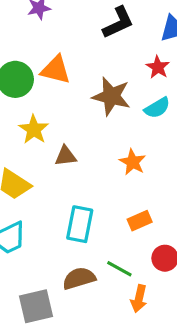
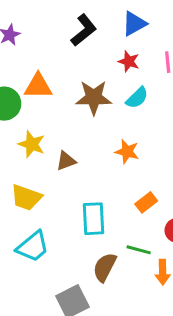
brown semicircle: (79, 278) -> (105, 267), turned -32

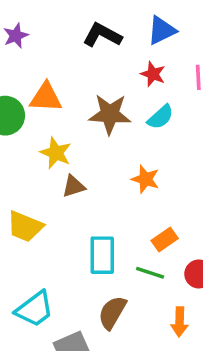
black L-shape: (84, 30) -> (102, 35), turned -116
yellow star: (32, 144) -> (56, 153), moved
cyan trapezoid: (33, 247) -> (34, 309), moved
green line: (139, 250) -> (150, 273), moved

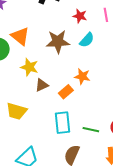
orange triangle: (46, 97) -> (20, 36), turned 42
orange rectangle: (165, 240) -> (66, 92), moved

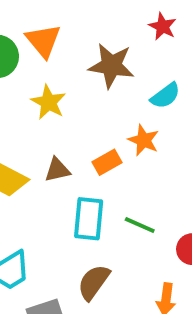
cyan semicircle: (87, 40) -> (165, 96), moved
brown triangle: (42, 85) -> (57, 170), moved
green line: (91, 130) -> (140, 225), moved

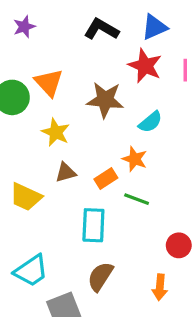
red star: (163, 26) -> (145, 66), size x1.5
brown triangle: (57, 170) -> (66, 172), moved
green line: (140, 225) -> (137, 199), moved

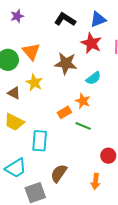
brown triangle: (66, 172) -> (14, 93), moved, turned 40
cyan rectangle: (93, 225) -> (40, 141), moved

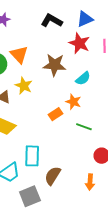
green line: (83, 126) -> (84, 127), moved
cyan rectangle: (40, 141) -> (32, 156), moved

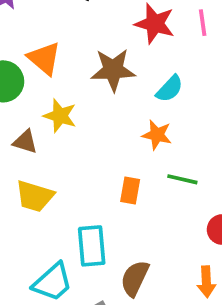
orange rectangle: (55, 114) -> (130, 190), moved, turned -40

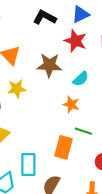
yellow star: (60, 116) -> (17, 89), turned -30
orange rectangle: (130, 190) -> (63, 147), moved, size x1.5

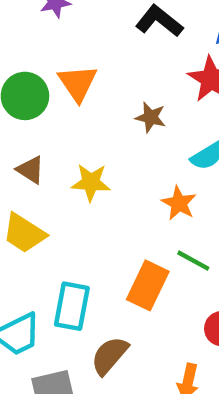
brown star: (49, 65) -> (151, 117), size x0.6
yellow star: (17, 89) -> (91, 182), moved

